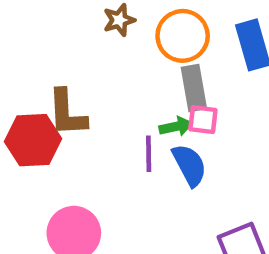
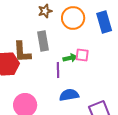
gray rectangle: (194, 88) -> (43, 41), moved
blue semicircle: (189, 165) -> (69, 95), moved, turned -72

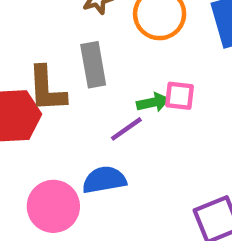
purple line: (58, 70) -> (126, 129), turned 56
blue semicircle: (69, 95) -> (104, 180), moved

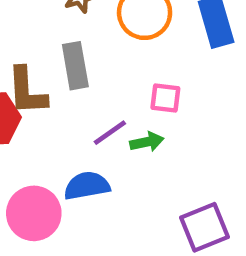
green arrow: (153, 102) -> (147, 142), moved

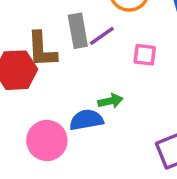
purple line: (110, 133) -> (102, 36), moved
green arrow: (147, 142) -> (110, 101), moved

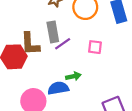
purple line: (102, 36) -> (63, 44), moved

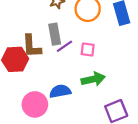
pink square: (95, 47) -> (88, 49), moved
green arrow: (73, 76) -> (93, 79), moved, size x1.5

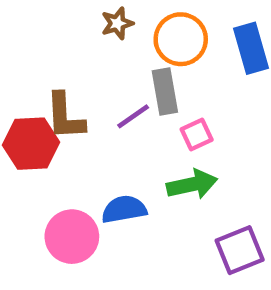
gray rectangle: (55, 34) -> (165, 91), moved
pink square: (88, 49) -> (197, 134), moved, turned -32

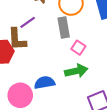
purple line: (133, 116) -> (28, 22), moved
pink square: (197, 134) -> (78, 48), turned -32

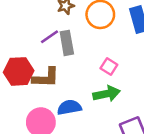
gray rectangle: (64, 28) -> (67, 43), moved
brown L-shape: (17, 39) -> (46, 78), moved, turned -85

